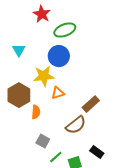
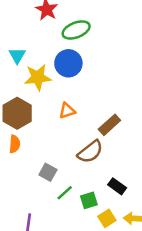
yellow star: (44, 76) -> (38, 77), moved
orange semicircle: (36, 112) -> (15, 144), moved

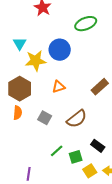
green ellipse: (76, 30) -> (86, 24), moved
brown rectangle: (109, 125) -> (100, 87), moved
gray square: (48, 172) -> (45, 118), moved

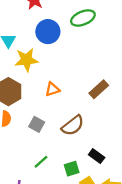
blue circle: (60, 50) -> (48, 32), moved
green line: (57, 151) -> (41, 162), moved

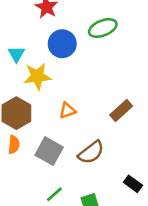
gray square: (37, 124) -> (49, 151), size x1.5
black rectangle: (97, 156) -> (133, 184), moved

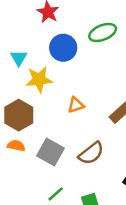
orange triangle: (67, 111) -> (76, 105), moved
orange semicircle: (14, 145) -> (16, 146), turned -84

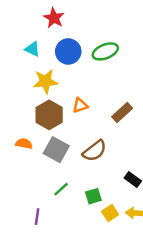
green ellipse: (103, 32) -> (105, 51), moved
cyan triangle: (19, 58) -> (32, 49), moved, turned -35
brown hexagon: (19, 115) -> (49, 115), moved

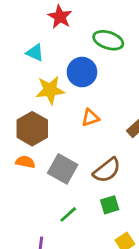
blue circle: (68, 51) -> (82, 72), moved
green ellipse: (105, 51) -> (108, 40), moved, turned 40
brown hexagon: (49, 115) -> (32, 129), moved
green square: (93, 196) -> (110, 205), moved

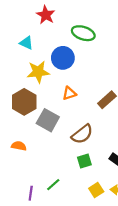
orange semicircle: (25, 162) -> (19, 146), moved
gray square: (63, 169) -> (48, 120), moved
green line: (68, 214) -> (53, 185), moved

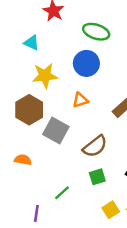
blue circle: (63, 58) -> (86, 63), moved
green line: (53, 185) -> (62, 193), moved

